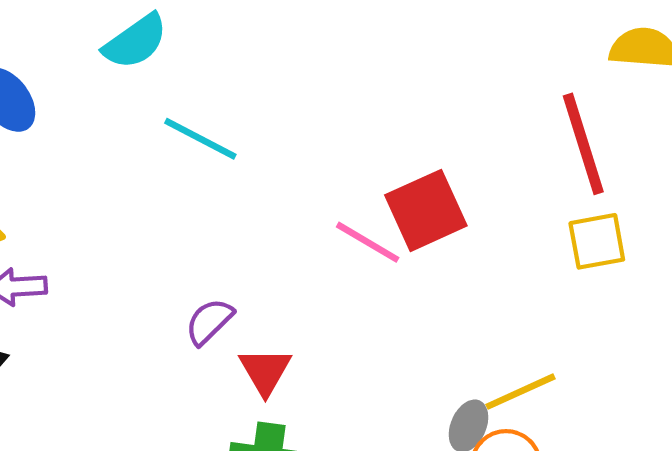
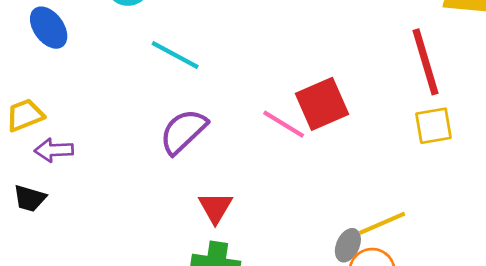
purple semicircle: (209, 322) -> (183, 131), moved, size x1.5

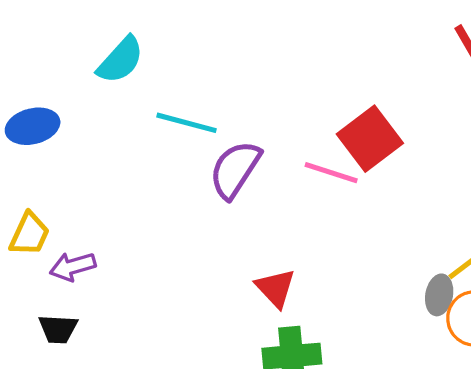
blue ellipse: (49, 28) -> (33, 126), turned -54
yellow trapezoid: (25, 115) -> (29, 234), turned 150
purple semicircle: (183, 131) -> (235, 170), moved

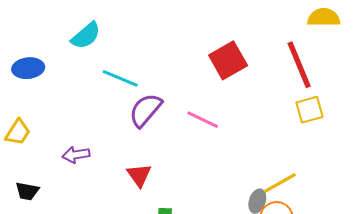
red square: (370, 139) -> (228, 60), moved
purple arrow: (73, 267) -> (76, 155), moved
red triangle: (275, 288) -> (139, 175), moved

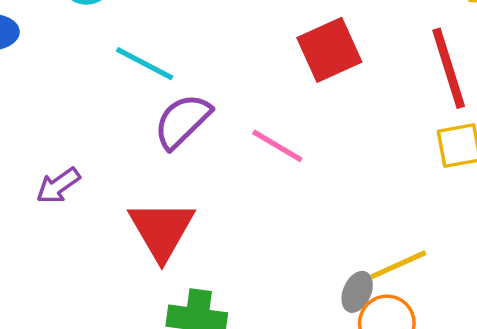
purple arrow: (76, 155) -> (58, 186), turned -32
red triangle: (139, 175) -> (162, 230), size x1.6

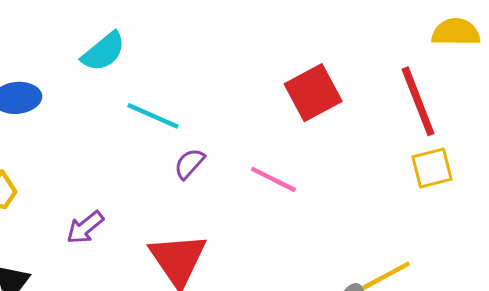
purple semicircle: (182, 121) -> (189, 164), size x0.6

